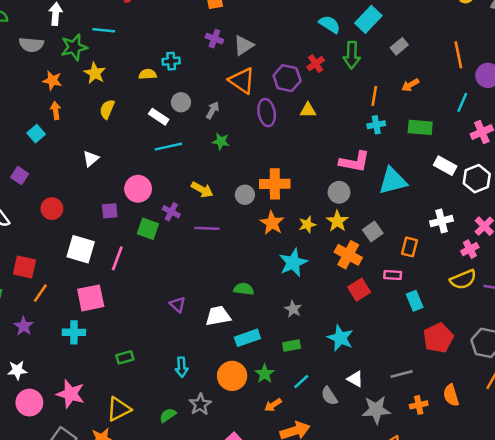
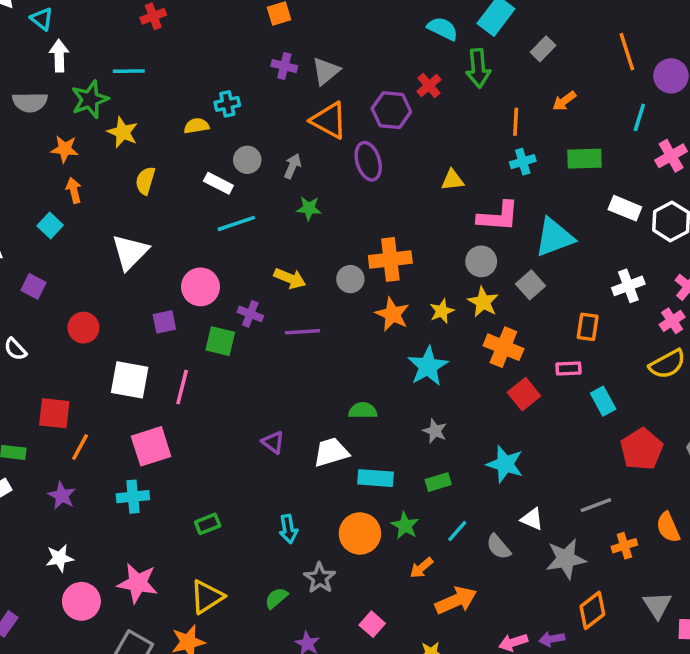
yellow triangle: (308, 110) -> (452, 180), moved
white triangle: (91, 159) -> (130, 252), size x1.6
gray square: (373, 232) -> (531, 285), moved
cyan rectangle: (247, 338) -> (376, 478), turned 30

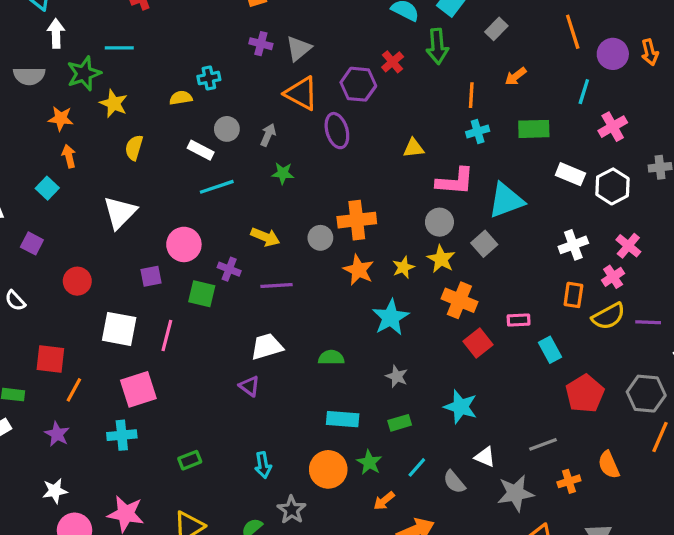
orange rectangle: (588, 327) -> (573, 295), moved
white trapezoid: (331, 452) -> (267, 347), moved

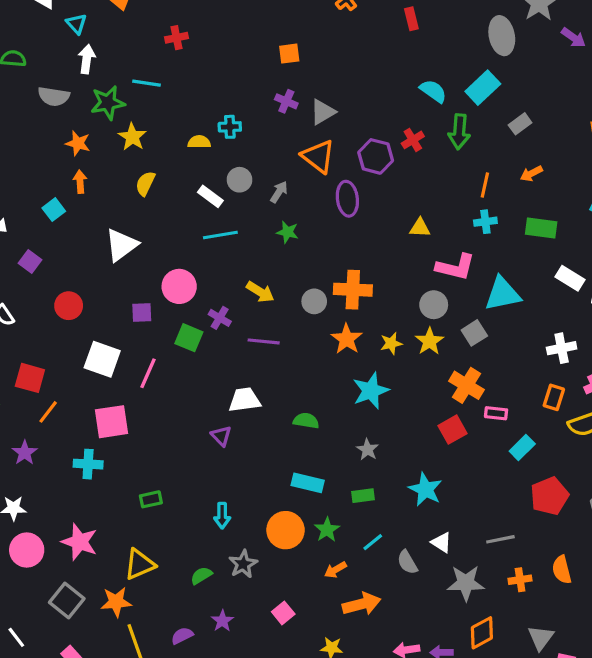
orange cross: (459, 300) -> (466, 385), moved
cyan rectangle: (550, 350) -> (522, 447), turned 65

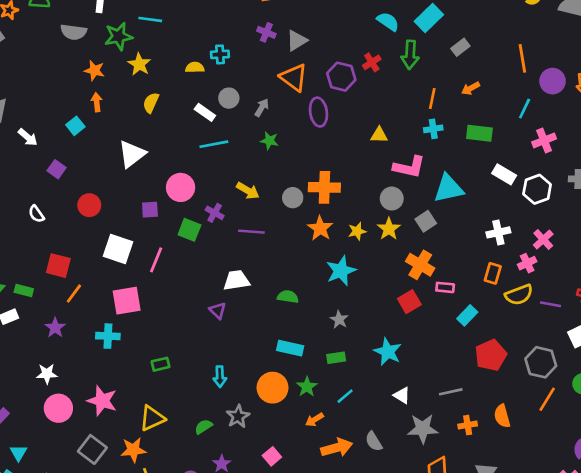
gray semicircle: (407, 562) -> (374, 441), moved

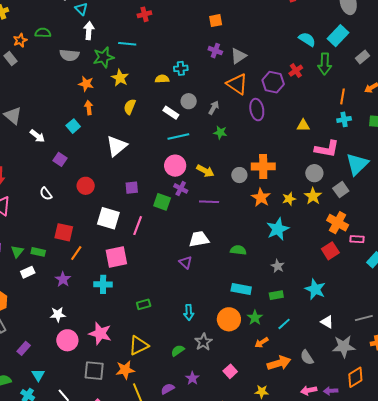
pink circle: (181, 187) -> (175, 166), moved
cyan triangle: (449, 188) -> (357, 164), turned -30
gray square: (92, 449) -> (94, 371), turned -30

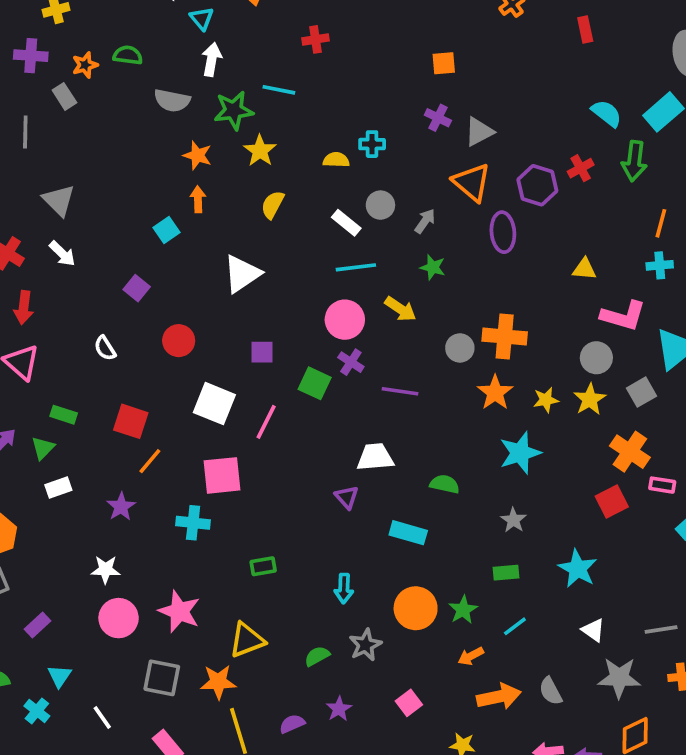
white arrow: (37, 136) -> (62, 254), moved
yellow arrow: (205, 171) -> (400, 309), moved
green rectangle: (38, 252) -> (64, 415), moved
cyan rectangle: (241, 289) -> (408, 533), moved

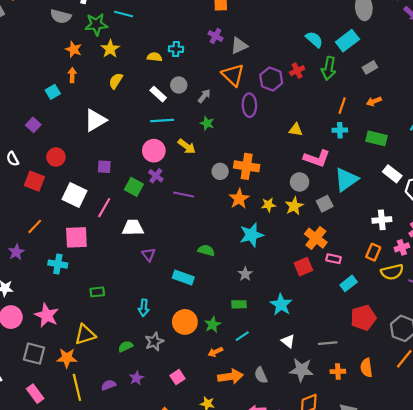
red square: (131, 421) -> (34, 181), moved
white trapezoid: (375, 457) -> (133, 228), moved

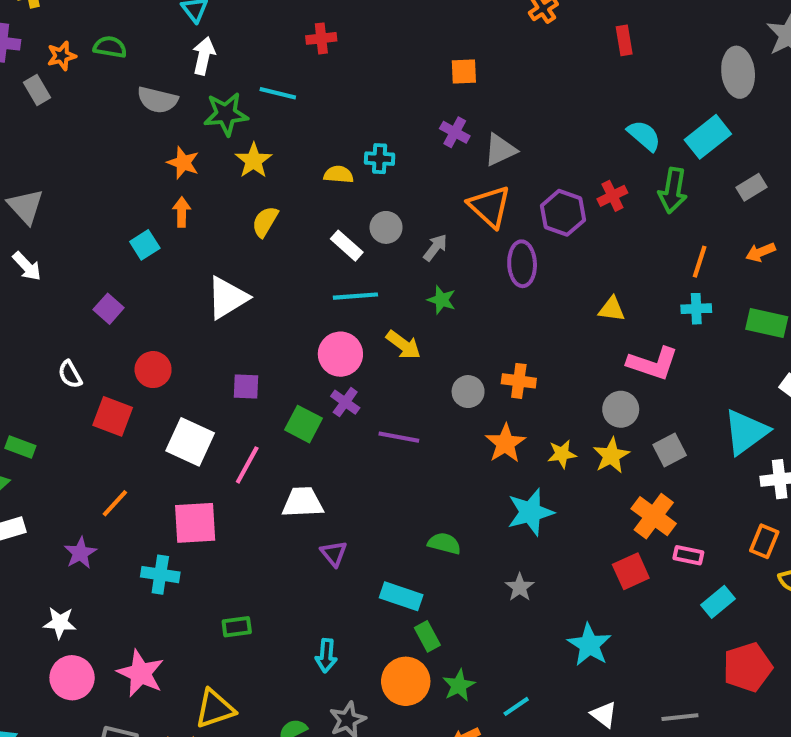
orange cross: (247, 166) -> (519, 381), size x0.7
cyan triangle: (346, 180) -> (746, 432), moved
green rectangle: (239, 304) -> (427, 636), moved, turned 64

